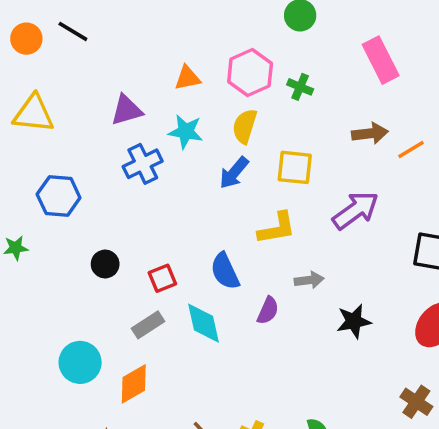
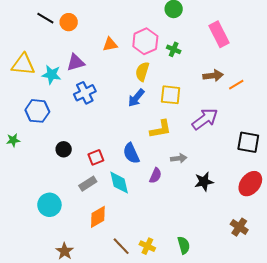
orange circle: (26, 39) -> (69, 22), moved
cyan star: (186, 132) -> (51, 75), moved
orange diamond: (134, 384) -> (98, 217), moved

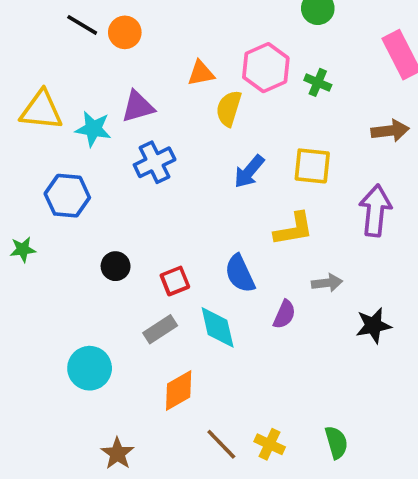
yellow semicircle: (142, 72) -> (229, 108), moved
purple arrow: (205, 119) -> (375, 210), turned -48

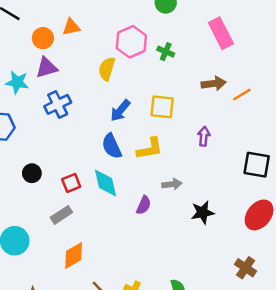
orange circle: (125, 32) -> (43, 38), moved
orange triangle: (201, 73) -> (71, 27), moved
purple arrow: (375, 210) -> (204, 136), size x0.6
blue semicircle: (240, 274) -> (112, 146), moved
cyan diamond: (218, 327) -> (106, 183), moved

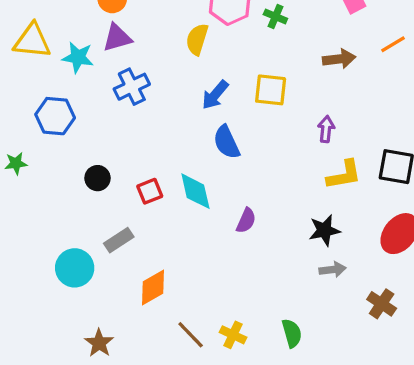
orange line: (242, 95) -> (393, 44), moved
blue semicircle: (112, 146) -> (226, 142), moved
yellow L-shape: (150, 149) -> (344, 175), moved
gray arrow: (172, 184) -> (333, 270), moved
gray rectangle: (61, 215) -> (119, 240), moved

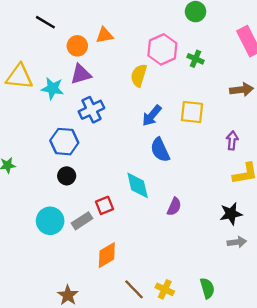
blue hexagon: (55, 116) -> (64, 142), moved
red square: (150, 191) -> (104, 205), moved
cyan circle: (75, 268) -> (50, 221), moved

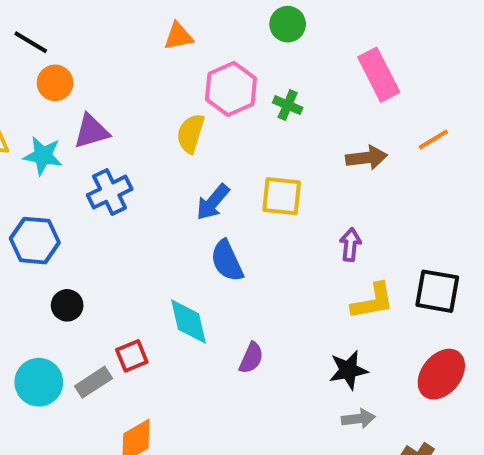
orange triangle: (104, 35) -> (178, 36), moved
orange circle: (77, 46) -> (55, 83), moved
blue hexagon: (64, 142) -> (35, 241), moved

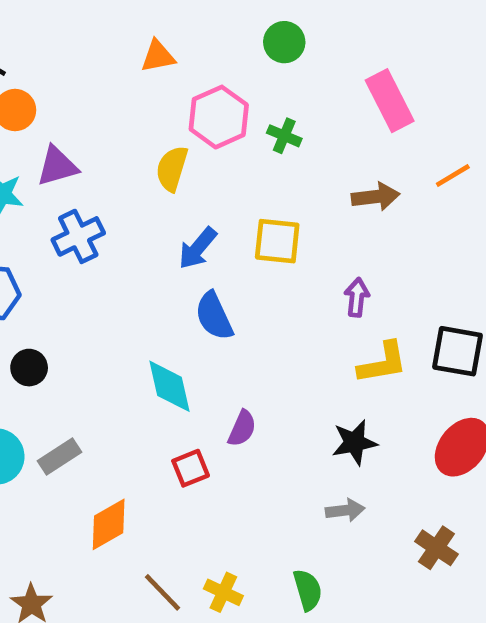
red square: (132, 356) -> (191, 468), moved
gray arrow: (358, 419) -> (345, 510), moved

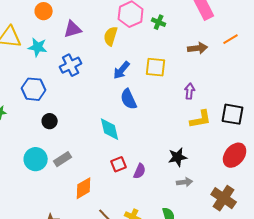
purple triangle: (57, 166) -> (73, 29), moved
purple semicircle: (242, 428) -> (140, 171), moved
black star: (354, 442) -> (178, 157), moved
brown cross: (436, 548) -> (224, 198), size x1.4

